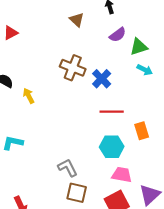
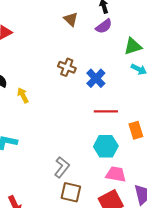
purple semicircle: (118, 35) -> (104, 26), moved
brown cross: (73, 68) -> (67, 67), size x0.7
gray L-shape: (68, 168) -> (62, 167), turned 65

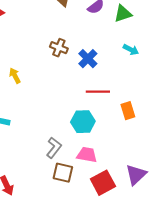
green triangle: (133, 46) -> (123, 14), moved
cyan hexagon: (106, 146) -> (83, 122), moved
pink trapezoid: (116, 174) -> (87, 155), moved

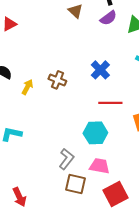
brown cross: (59, 48) -> (57, 80), moved
yellow arrow: (15, 76) -> (27, 87), turned 56

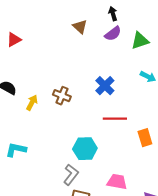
cyan hexagon: (95, 133) -> (85, 149), moved
pink trapezoid: (99, 166) -> (117, 182), moved

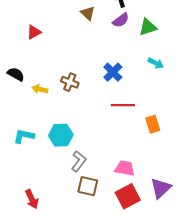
red triangle: (14, 40) -> (34, 32), moved
yellow arrow: (32, 103) -> (40, 89), turned -105
cyan hexagon: (85, 149) -> (61, 135), moved

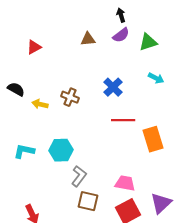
brown triangle: (88, 13) -> (88, 39), moved, turned -49
orange rectangle: (153, 124) -> (153, 139), size x1.4

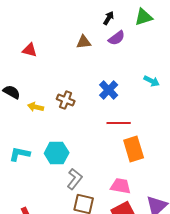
black arrow: (121, 15) -> (109, 18), moved, turned 48
green triangle: (148, 42) -> (144, 17), moved
red triangle: (34, 47) -> (30, 50), turned 42
orange rectangle: (153, 139) -> (134, 149), moved

